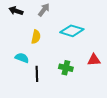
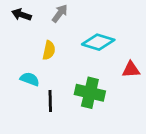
red triangle: (94, 60) -> (131, 69), moved
green cross: (66, 68) -> (90, 93), size x1.5

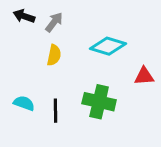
gray arrow: (60, 13) -> (54, 22), moved
cyan semicircle: (30, 79) -> (24, 103), moved

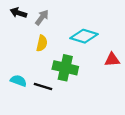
green cross: (99, 102) -> (65, 68), moved
black line: (56, 111) -> (43, 87), turned -72

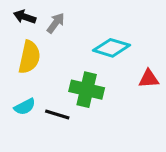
yellow semicircle: (42, 43) -> (29, 57), moved, size x1.5
cyan semicircle: (18, 81) -> (25, 107), turned 133

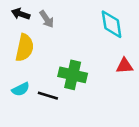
gray arrow: (56, 23) -> (47, 19), turned 108
cyan diamond: (111, 48) -> (112, 24), moved, turned 64

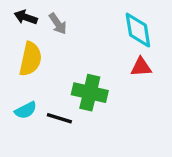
red triangle: (125, 66) -> (141, 67), moved

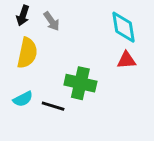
black arrow: (26, 17) -> (23, 16), turned -90

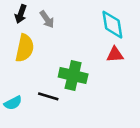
cyan semicircle: (23, 99) -> (13, 103), moved

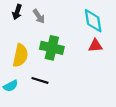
yellow semicircle: (25, 48) -> (20, 55), moved
green cross: (73, 76) -> (52, 48), moved

